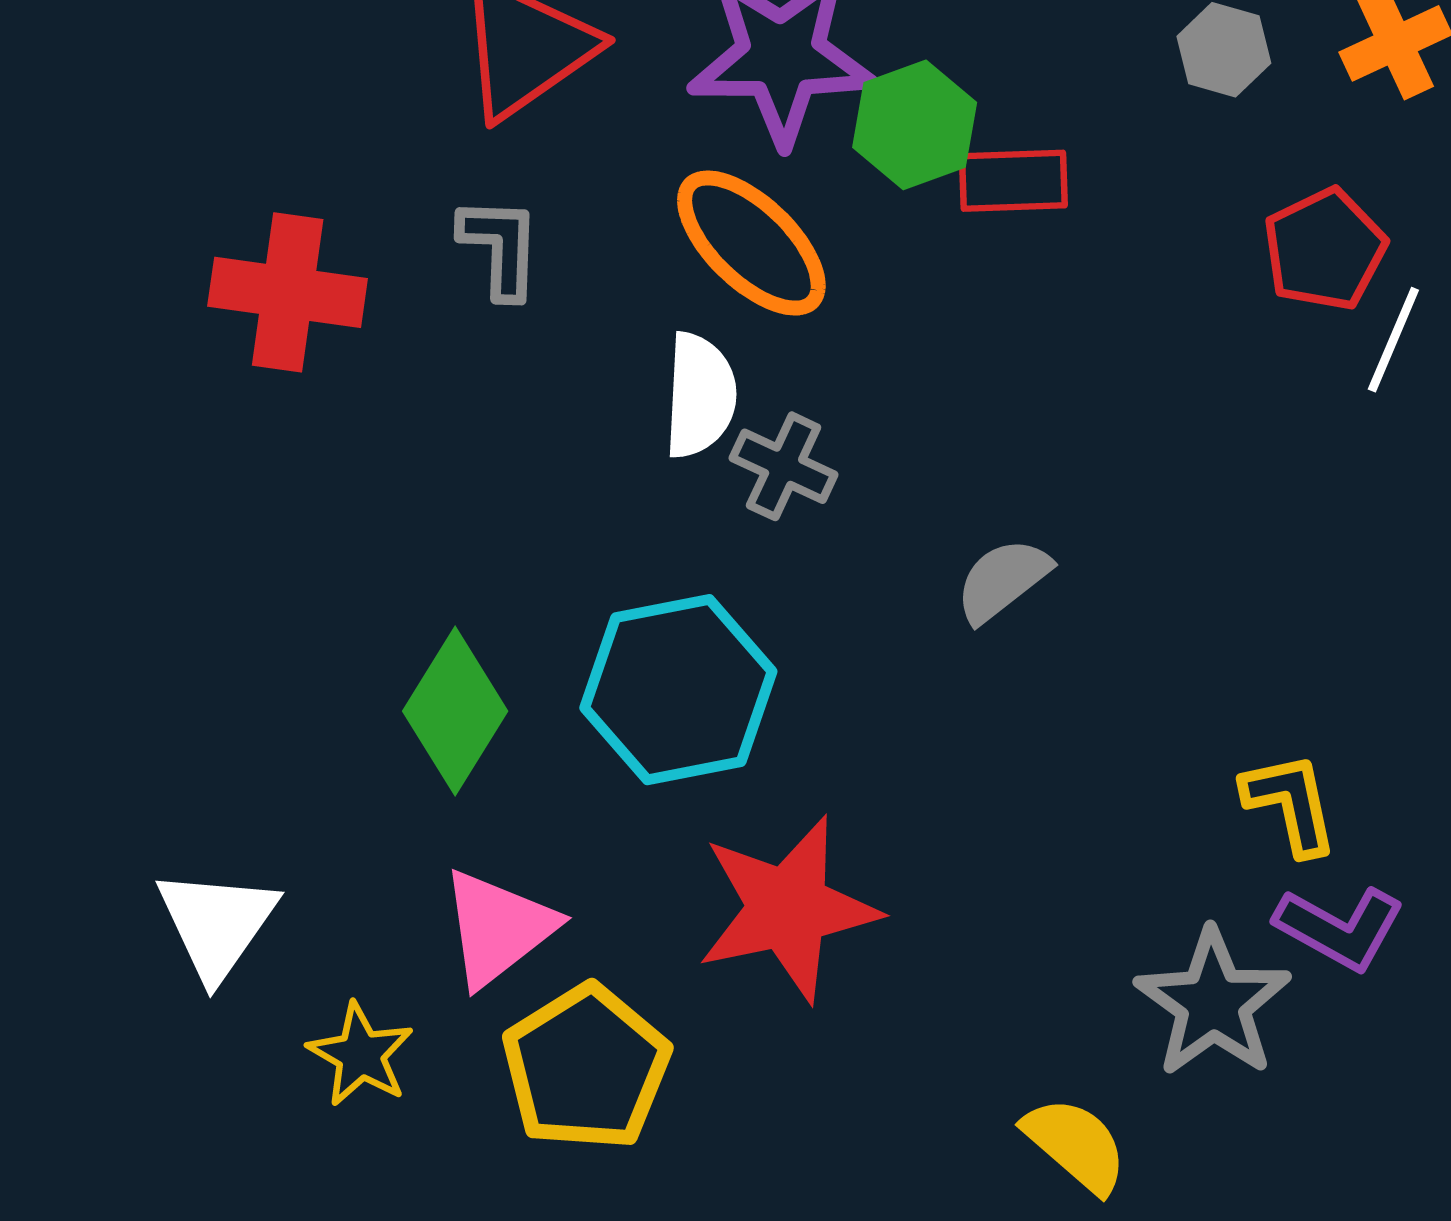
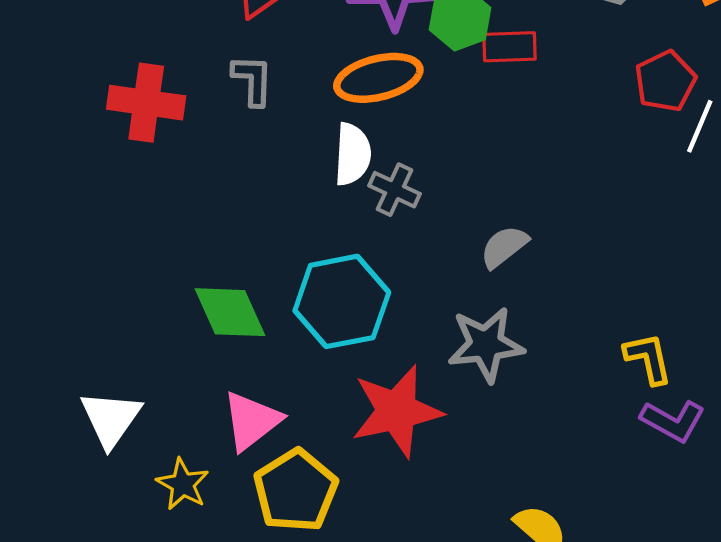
orange ellipse: (751, 243) -> (378, 78), turned -58
green diamond: (455, 711) -> (230, 312), turned -56
gray star: (1213, 1003) -> (486, 344), moved, turned 30

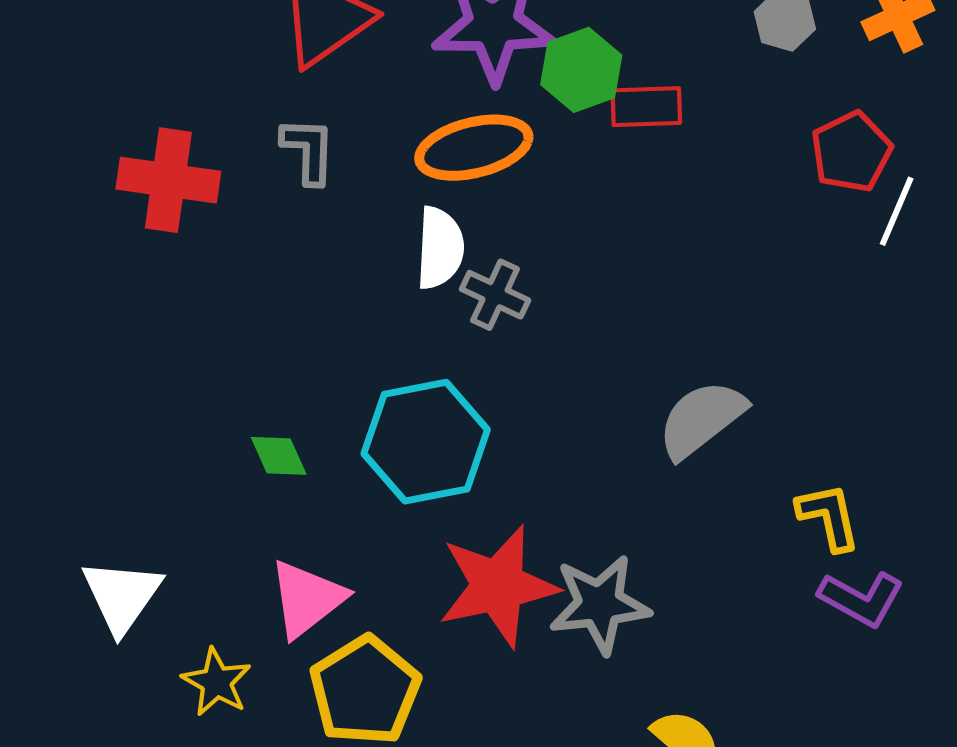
gray semicircle: (504, 247) -> (701, 419), moved, size x1.4
green diamond: (230, 312) -> (279, 456), size x0.6
gray star: (486, 344) -> (600, 604), moved

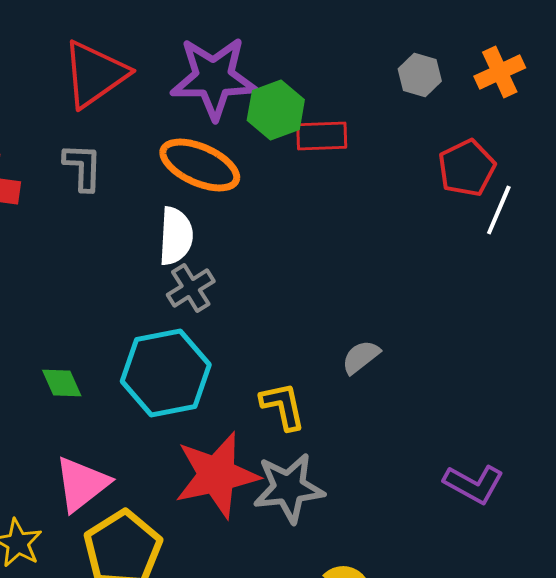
orange ellipse: (474, 148) -> (200, 165), turned 38
gray cross: (495, 295) -> (191, 288), moved, turned 33
gray semicircle: (701, 419) -> (361, 357), size x0.6
yellow L-shape: (829, 517) -> (283, 406), moved

